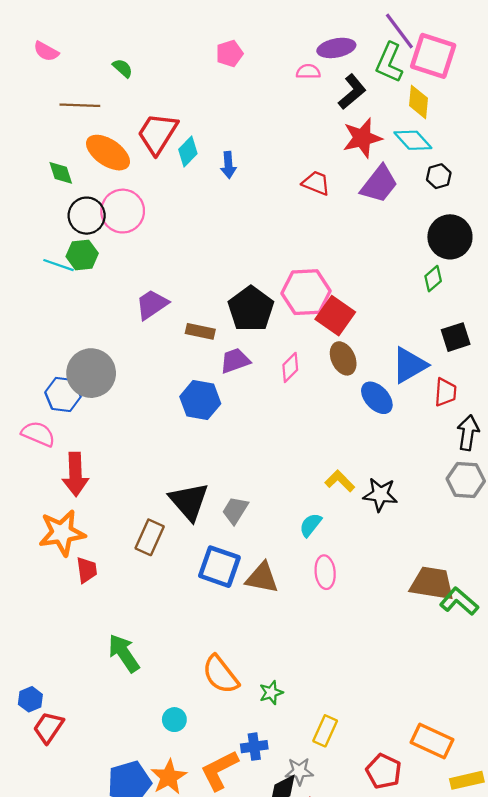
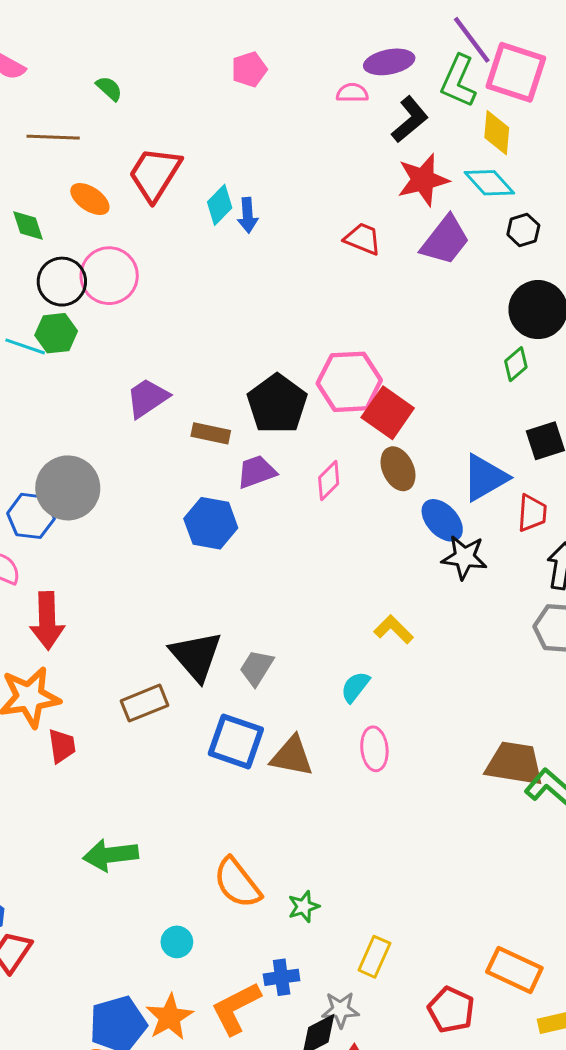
cyan diamond: (188, 151) -> (220, 205), moved
orange ellipse: (108, 153) -> (90, 199), size x0.7
black star: (380, 495) -> (464, 557), moved
brown rectangle: (150, 537) -> (144, 703), turned 44
green arrow: (124, 653) -> (111, 855), turned -63

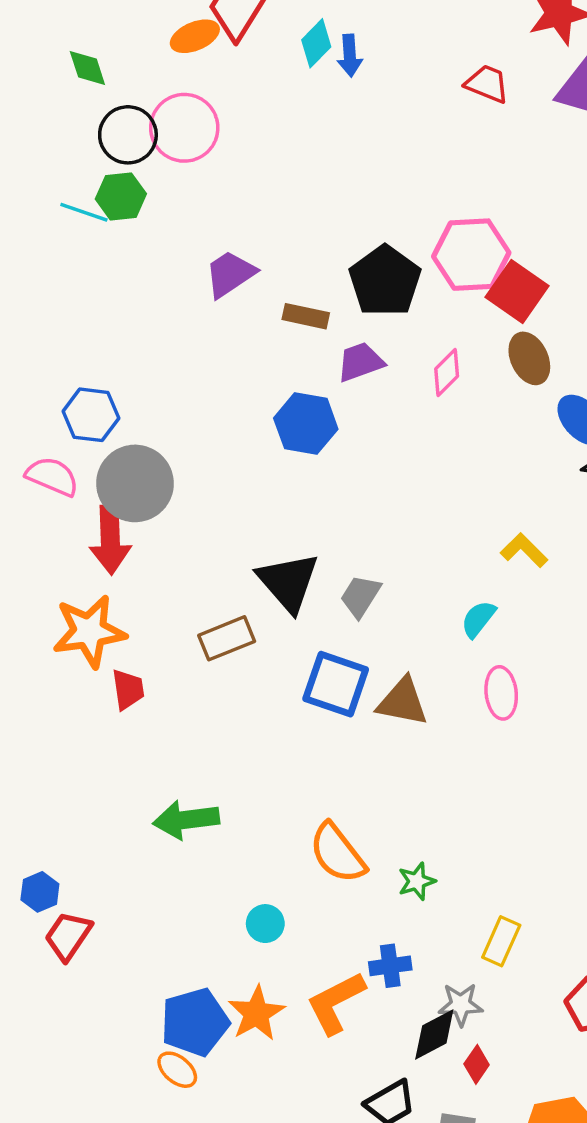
orange ellipse: (90, 199) -> (195, 36), moved, turned -57
gray circle: (68, 488) -> (135, 483), moved

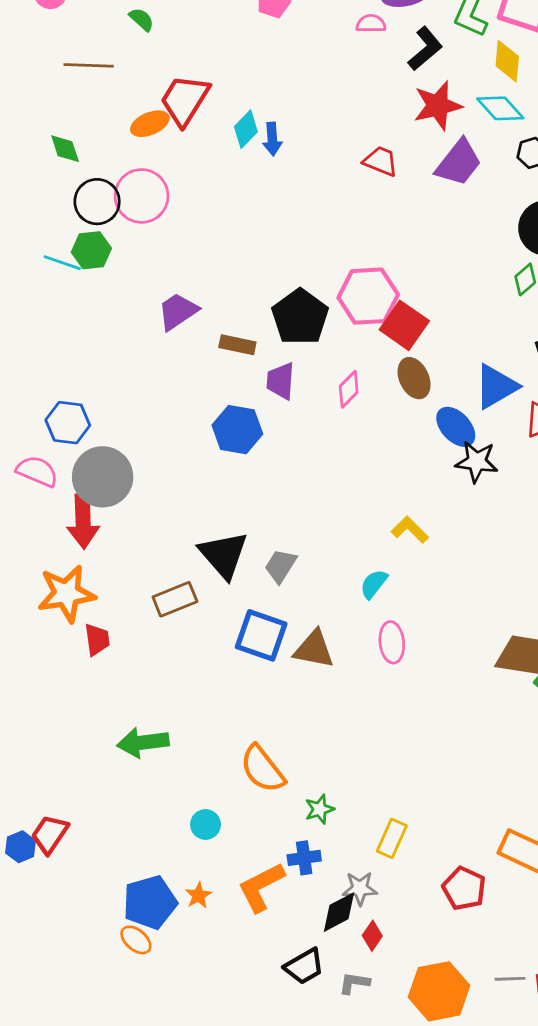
purple trapezoid: (360, 362) -> (281, 381), turned -66
green star: (417, 881) -> (320, 809), moved
blue hexagon: (40, 892) -> (21, 847), moved
orange star: (256, 1013) -> (199, 895), size x0.6

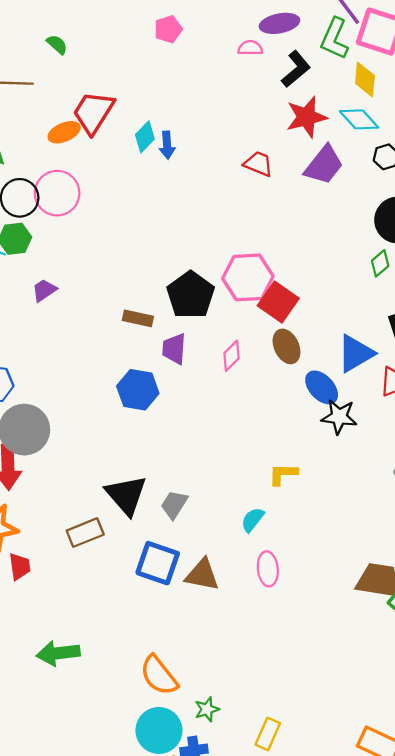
purple trapezoid: (178, 311) -> (44, 290), moved, size x0.7
yellow L-shape: (410, 530) -> (283, 474), turned -44
cyan circle: (205, 824) -> (159, 730), moved, size x1.8

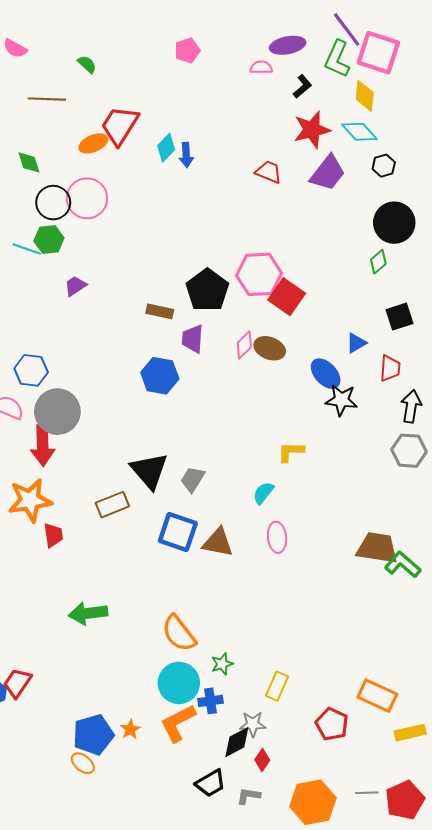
black L-shape: (296, 69) -> (302, 86), size x0.7
brown ellipse: (287, 346) -> (270, 348), moved, turned -44
blue triangle: (356, 353) -> (356, 343), size x0.6

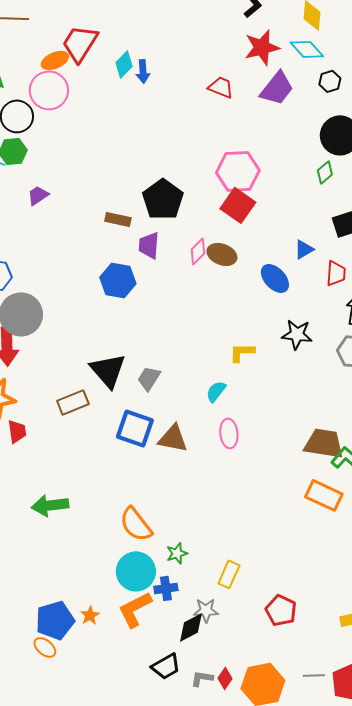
pink circle: (87, 198) -> (49, 90), moved
pink hexagon: (259, 274) -> (238, 171), moved
black star: (341, 400) -> (297, 334), moved
orange rectangle: (377, 696) -> (324, 495), moved
red diamond: (262, 760) -> (225, 678), moved

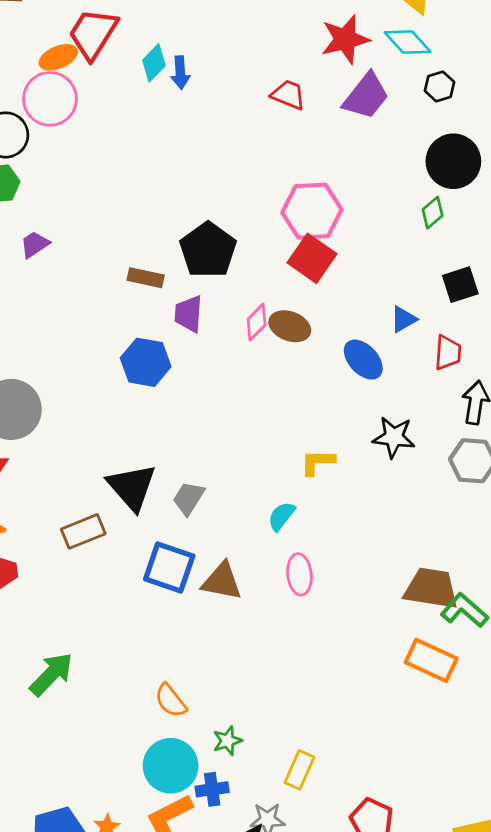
green arrow: (50, 505) -> (51, 674), turned 141
orange semicircle: (136, 524) -> (171, 701), size x0.7

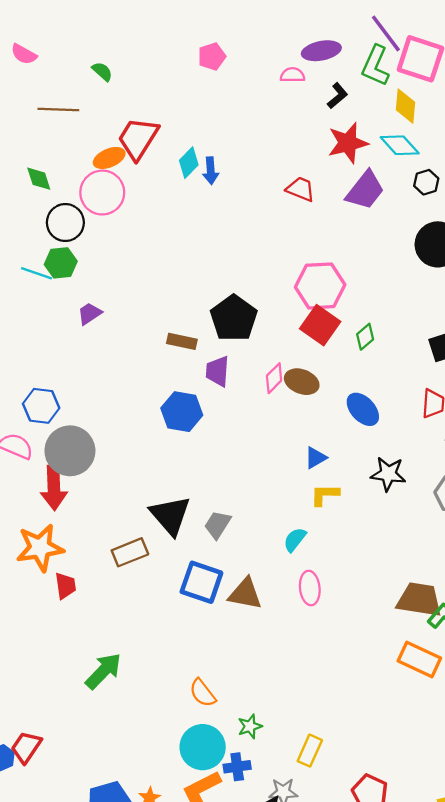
green diamond: (433, 213) -> (365, 337), moved
blue triangle: (403, 319) -> (316, 458), moved

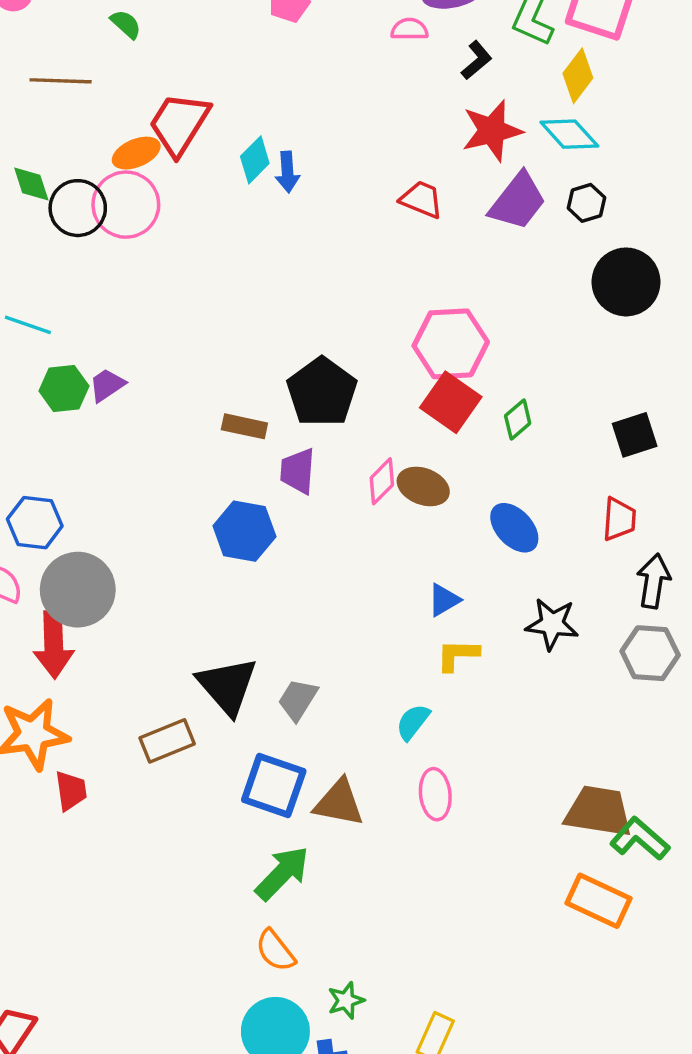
yellow diamond: (405, 106) -> (578, 76), turned 32
black hexagon: (426, 182) -> (586, 203), moved
black circle: (65, 223) -> (78, 208), moved
green hexagon: (61, 263) -> (64, 389), moved
green arrow: (103, 671) -> (282, 873), moved

